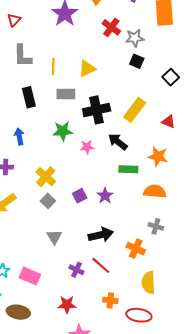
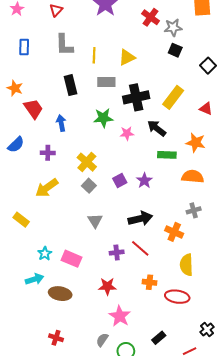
gray cross: (156, 226) -> (194, 210), turned -32
purple cross: (76, 270) -> (117, 252), turned -32

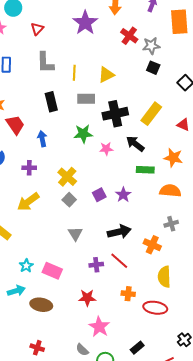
gray semicircle: (102, 340) -> (82, 350), turned -80

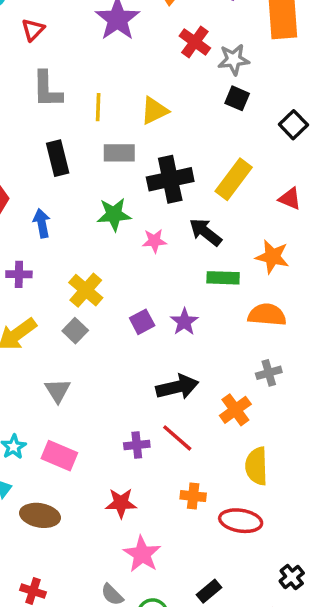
gray square: (69, 200) -> (75, 331), moved
gray triangle: (75, 234) -> (58, 390), moved
orange cross: (152, 245) -> (235, 410), turned 30

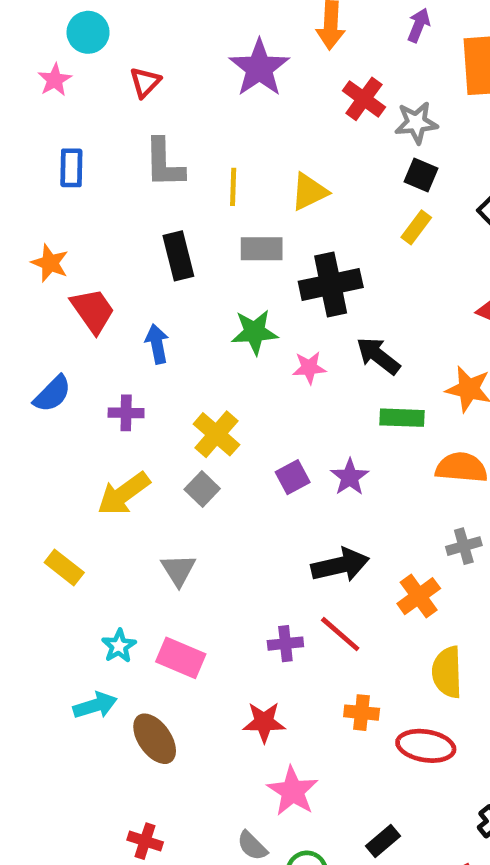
yellow rectangle: (234, 179) -> (416, 227), moved, size x0.6
brown ellipse: (40, 515) -> (155, 739), turned 45

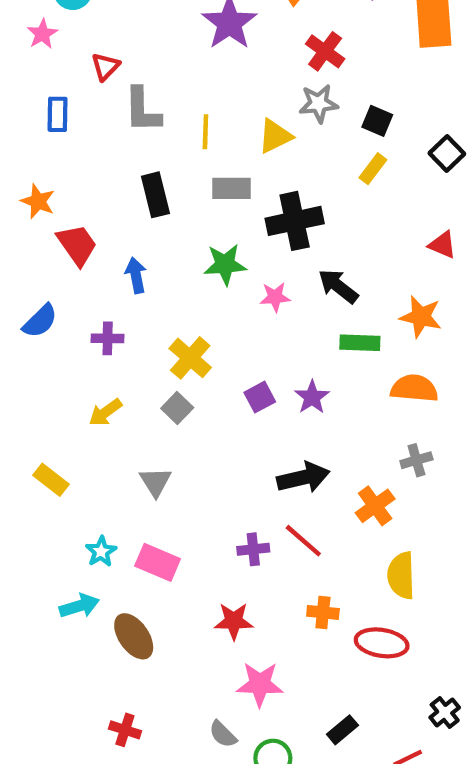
red triangle: (145, 82) -> (105, 66), moved
gray star: (416, 123) -> (319, 103), moved
yellow arrow: (124, 494) -> (105, 412), size x0.7
pink star: (293, 791) -> (260, 684), turned -30

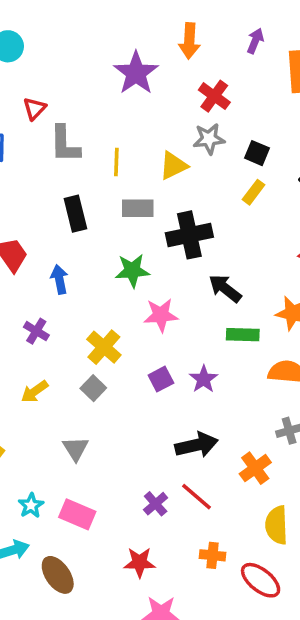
pink star: (275, 297) -> (161, 315), moved, size x1.4
purple cross: (108, 338) -> (36, 331), turned 30
purple cross: (253, 549) -> (156, 504), turned -35
red ellipse: (382, 643) -> (261, 580), turned 30

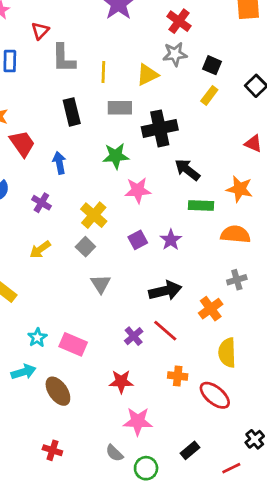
gray triangle: (75, 449) -> (101, 284), moved

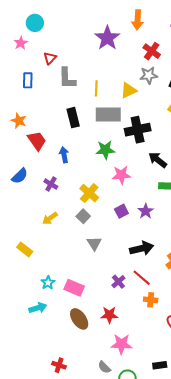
gray rectangle: (120, 108) -> (108, 115), size x1.4
orange cross: (178, 376) -> (151, 300), moved
brown ellipse: (58, 391) -> (79, 319), moved
black rectangle: (190, 450) -> (160, 365), turned 32

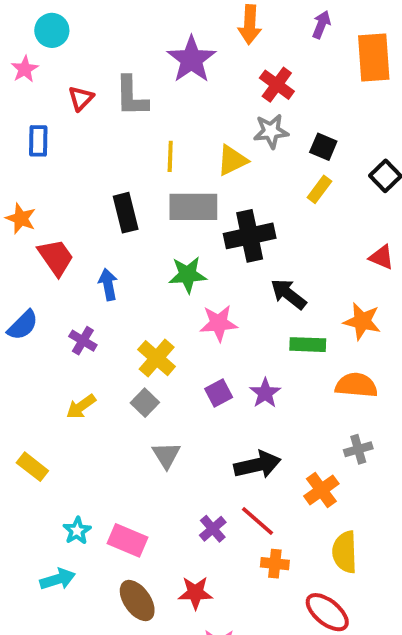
gray L-shape: (67, 78) -> (131, 96), moved

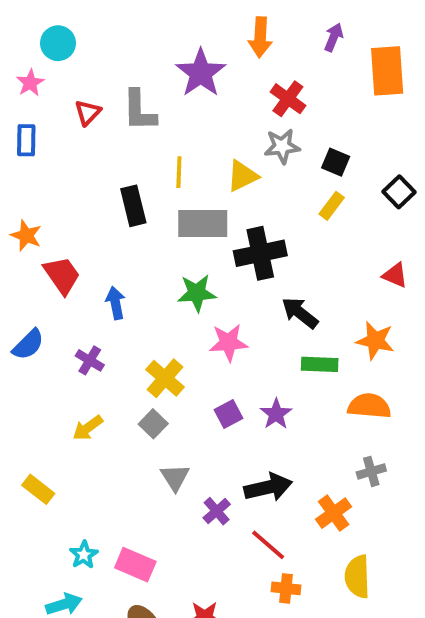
blue rectangle: (38, 141) -> (26, 140), moved
black rectangle: (126, 213) -> (133, 206), moved
purple cross: (213, 529) -> (217, 511), moved

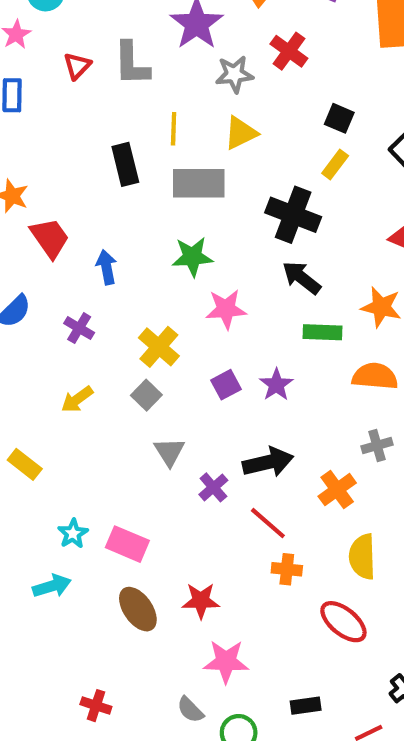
gray star: (282, 146) -> (234, 74), moved
black cross: (260, 253) -> (293, 215), moved, turned 33

